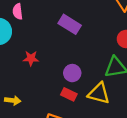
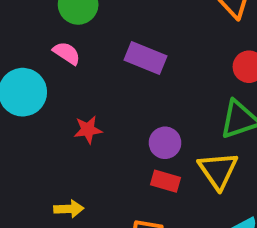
pink semicircle: (18, 11) -> (67, 53), moved, turned 140
yellow triangle: (99, 93) -> (218, 170), turned 50

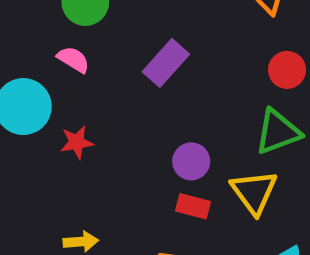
purple rectangle: (146, 58) -> (166, 63), turned -69
red star: (88, 130) -> (77, 142), moved

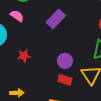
red star: (77, 142) -> (24, 56), moved

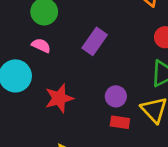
red star: (24, 56) -> (59, 98), size x1.5

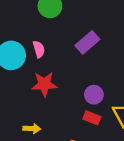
pink semicircle: (41, 45) -> (39, 49), moved, turned 35

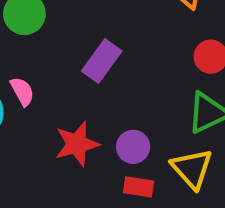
red star: (44, 84) -> (77, 144), moved

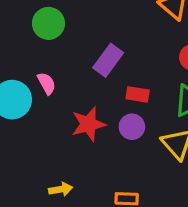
red rectangle: (139, 187) -> (138, 94), moved

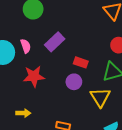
purple rectangle: (108, 60) -> (55, 42), moved
red star: (88, 124) -> (34, 76), moved

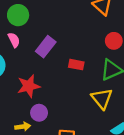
pink semicircle: (26, 46) -> (14, 40), moved
purple circle: (74, 82) -> (39, 113), moved

